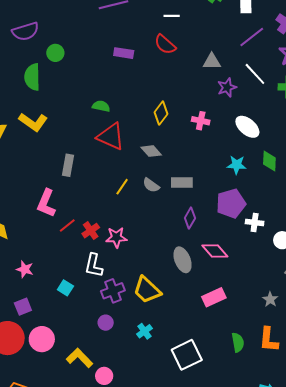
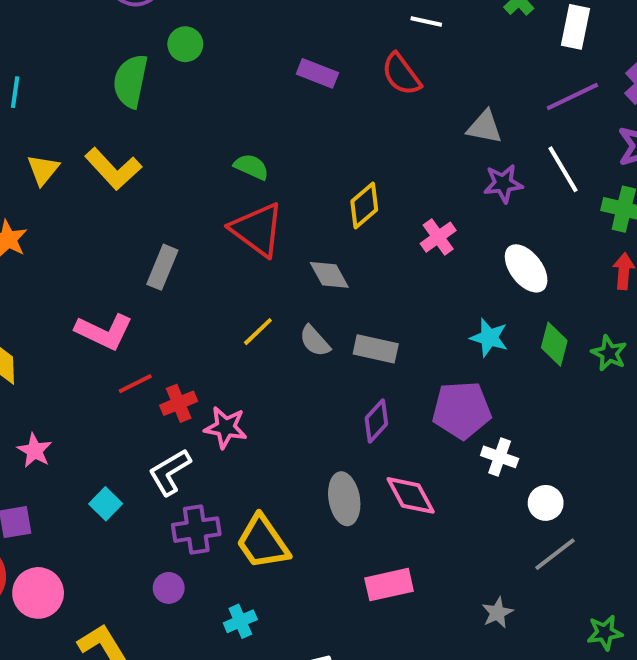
pink cross: (201, 121) -> (438, 237), turned 30
pink L-shape: (46, 203) -> (104, 332), turned -100
white L-shape: (94, 265) -> (170, 472), turned 35

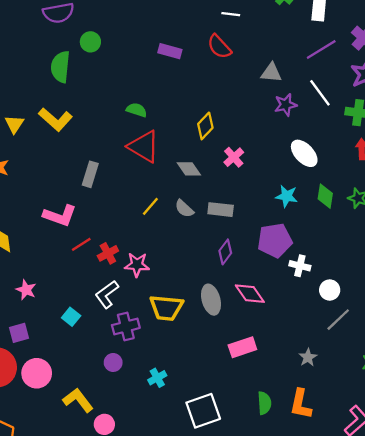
pink cross: (438, 237) -> (234, 157), moved
yellow trapezoid: (263, 542) -> (166, 308), moved, turned -44

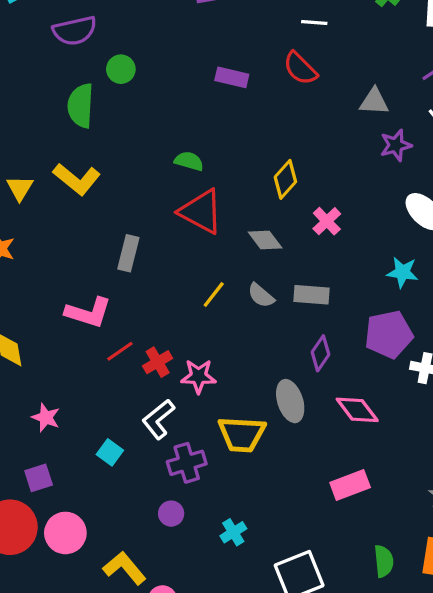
gray ellipse: (211, 300) -> (290, 401), moved

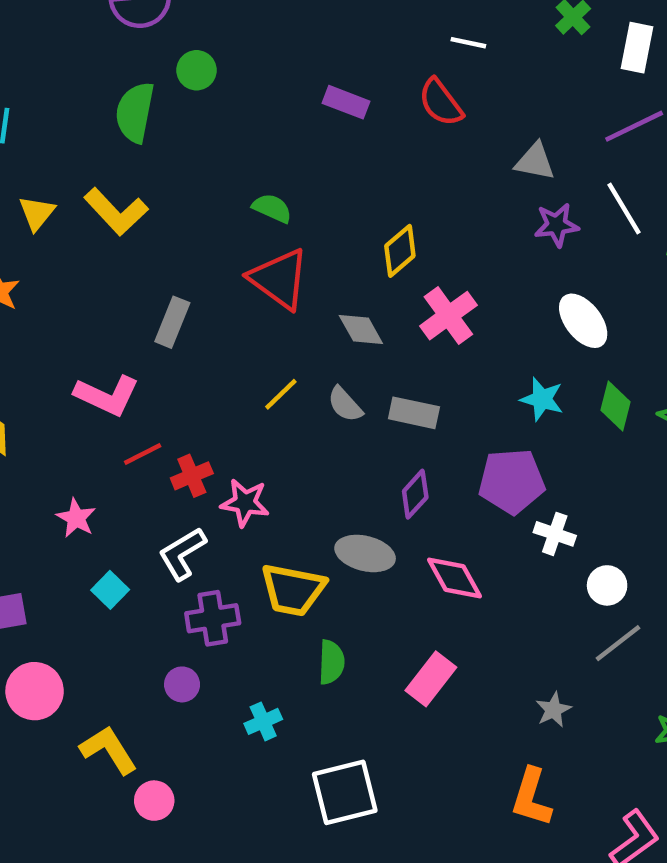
pink cross: (327, 221) -> (448, 316), size x1.4
gray ellipse: (290, 401) -> (365, 553), turned -66
pink star: (46, 417) -> (76, 518), moved
pink rectangle: (350, 485) -> (431, 679), turned -39
green semicircle: (384, 561) -> (331, 662), moved

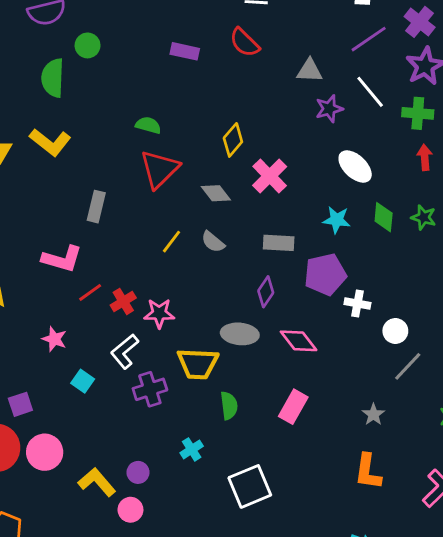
red triangle: (279, 279) -> (160, 169), turned 48
gray rectangle: (414, 413) -> (279, 243), moved
purple circle: (182, 684) -> (138, 472), moved

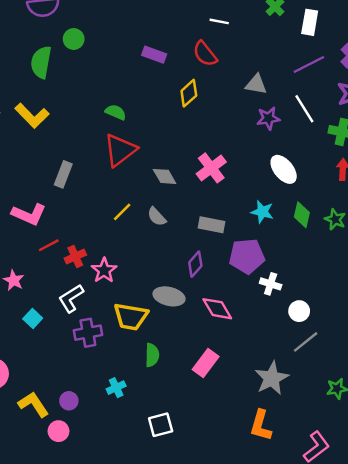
yellow diamond: (233, 140) -> (189, 93), moved
pink star: (159, 313) -> (104, 270), turned 30
gray star: (373, 414) -> (272, 378), size x1.8
white square: (250, 486) -> (161, 425), size x0.7

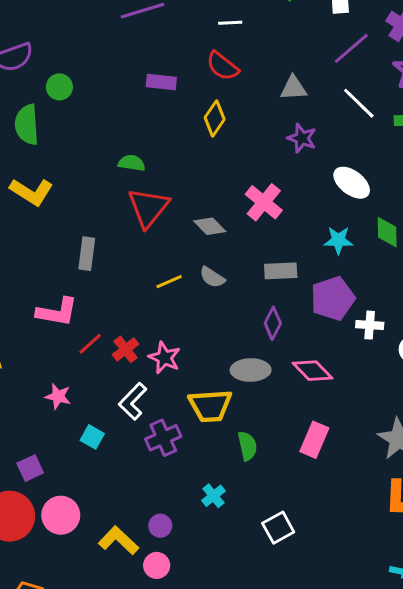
purple star: (268, 118) -> (302, 138), moved, turned -30
yellow line: (122, 212) -> (169, 282), turned 35

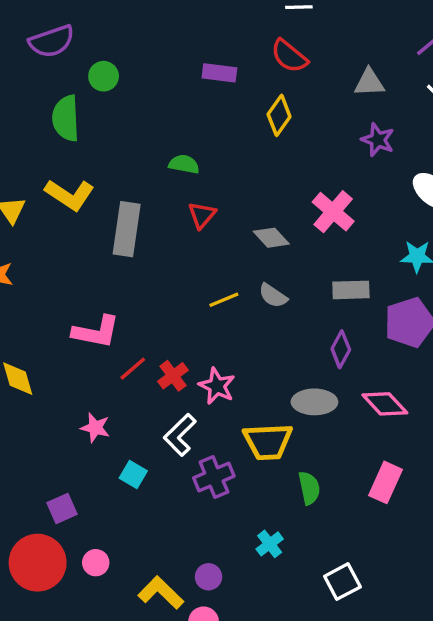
red triangle: (148, 207) -> (202, 215), size x0.6
gray rectangle: (87, 254) -> (127, 229), moved, size x1.4
pink circle: (61, 515) -> (96, 563), size x0.6

